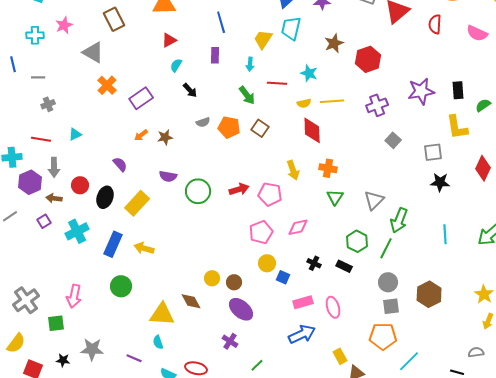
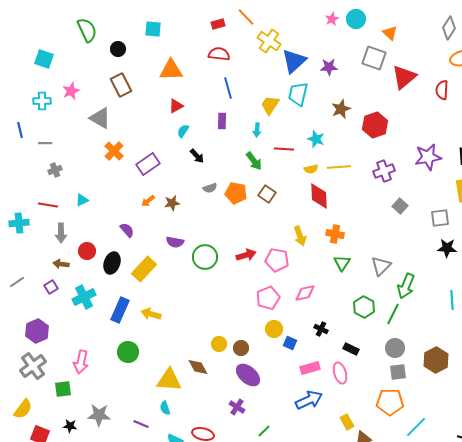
purple hexagon: (30, 182) -> (37, 331), moved
black rectangle: (344, 266) -> (351, 349), moved

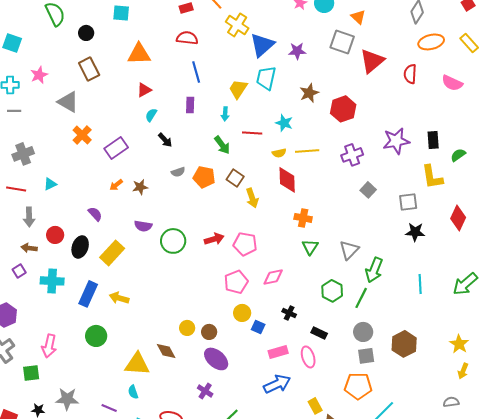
gray line: (45, 143) -> (14, 111), moved
gray cross: (55, 170) -> (23, 154), size x1.5
yellow arrow: (300, 236) -> (252, 198), moved
cyan cross: (84, 297) -> (52, 281), turned 30

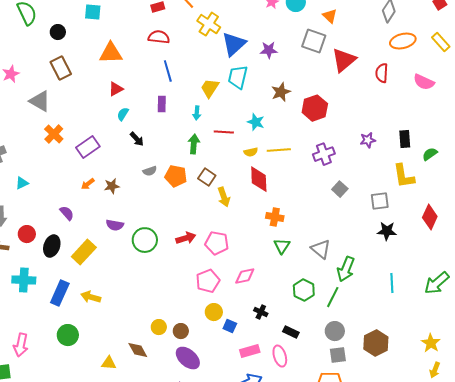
purple star: (396, 141) -> (368, 140), size x0.6
green arrow: (222, 145) -> (194, 144), turned -138
gray triangle: (349, 250) -> (321, 249), turned -35
yellow triangle: (137, 364) -> (109, 363), size x0.6

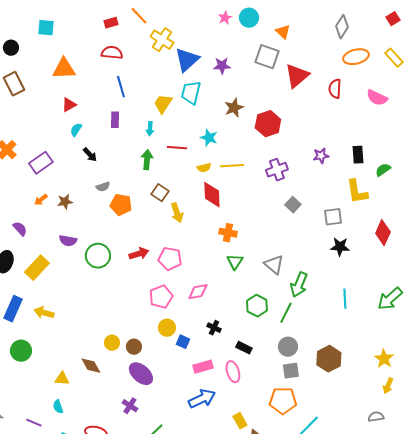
orange pentagon: (176, 176) -> (121, 205), moved

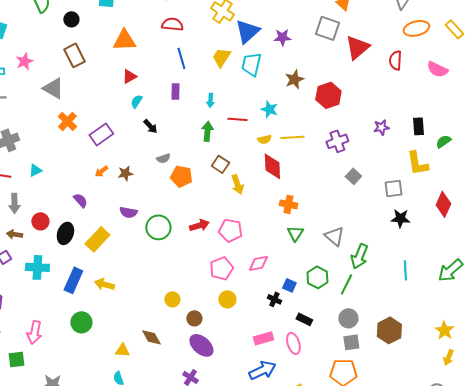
yellow trapezoid: (163, 104) -> (221, 57), moved
blue square: (183, 342) -> (289, 285), moved
yellow circle: (112, 343) -> (172, 299), moved

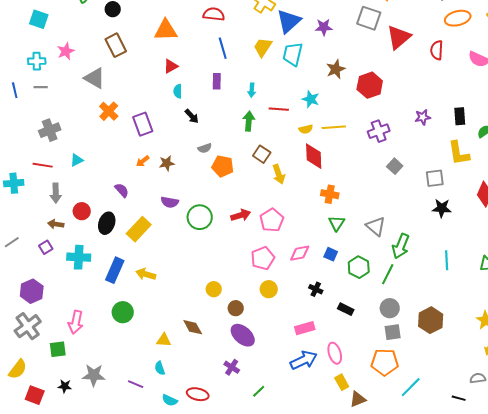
cyan semicircle: (136, 101) -> (178, 91), turned -32
purple rectangle: (101, 134) -> (143, 124), turned -75
pink pentagon: (230, 230) -> (272, 220), turned 30
blue square: (289, 285) -> (331, 254), moved
pink ellipse: (293, 343) -> (335, 353), moved

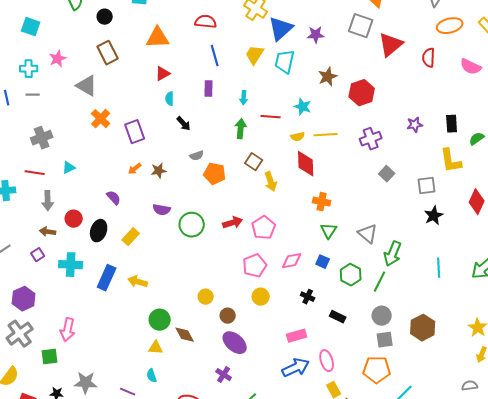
black star: (442, 208) -> (434, 216), turned -30
yellow rectangle: (139, 229) -> (131, 237), size x0.7
green circle: (123, 312) -> (160, 320), moved

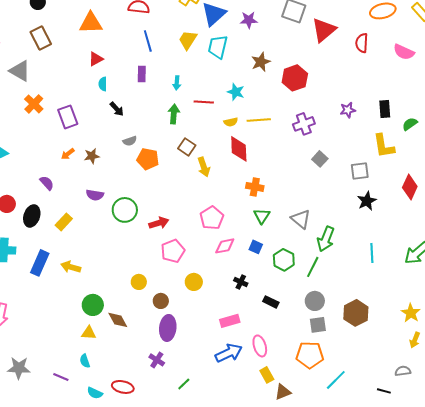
red arrow: (233, 223) -> (159, 223), moved
pink pentagon: (264, 228) -> (212, 218), moved
pink pentagon: (255, 266) -> (173, 251), moved
purple ellipse: (235, 343) -> (168, 328), turned 55

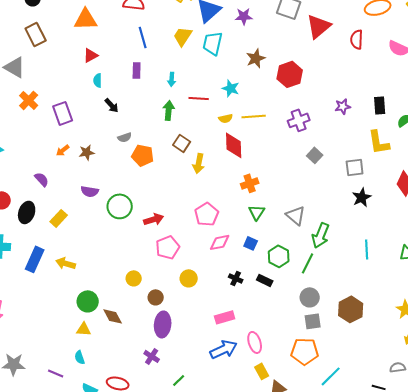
yellow arrow: (204, 167) -> (199, 163), turned 30
orange cross: (255, 187) -> (250, 183), turned -30
black rectangle: (271, 302) -> (265, 280), moved

